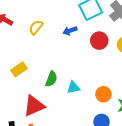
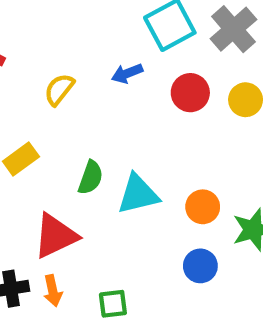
yellow semicircle: (36, 27) -> (59, 89), moved
cyan triangle: (73, 87) -> (138, 194), size x1.5

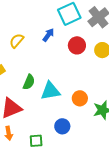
blue arrow: (127, 73) -> (48, 35), turned 144
blue circle: (200, 266) -> (62, 126), moved

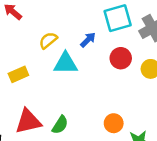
green semicircle: (29, 82) -> (60, 125), moved
cyan triangle: (50, 91) -> (66, 63), moved

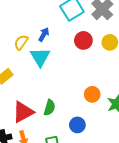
blue arrow: (88, 40) -> (44, 34), moved
cyan triangle: (66, 63) -> (40, 57), turned -45

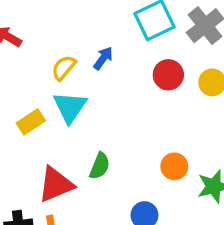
cyan triangle: (40, 57) -> (70, 107), moved
green semicircle: (50, 108) -> (100, 166), moved

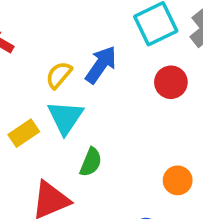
blue arrow: (103, 58) -> (101, 65), size x1.5
green semicircle: (100, 166) -> (91, 162), moved

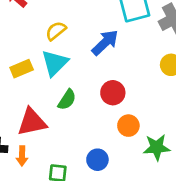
blue arrow: (101, 65) -> (105, 43), moved
red circle: (171, 82) -> (113, 93), moved

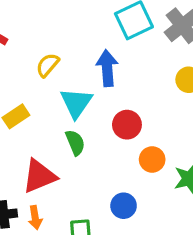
blue arrow: (105, 43) -> (107, 68), turned -40
cyan triangle: (55, 63) -> (76, 103), moved
green semicircle: (67, 100) -> (75, 143), turned -45

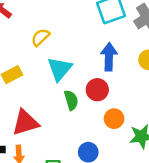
blue arrow: (107, 68) -> (109, 57), moved
green semicircle: (75, 143) -> (71, 100), moved

